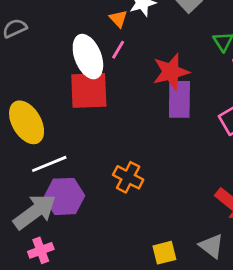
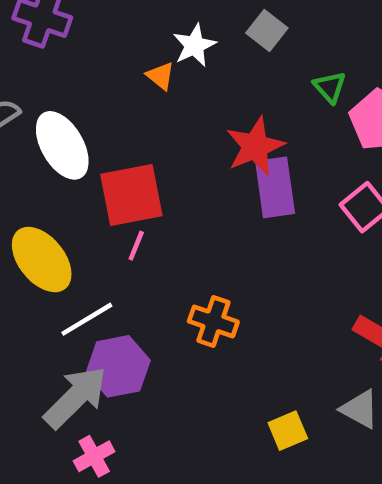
pink line: (118, 50) -> (136, 246), moved
white ellipse: (88, 57) -> (62, 145), moved

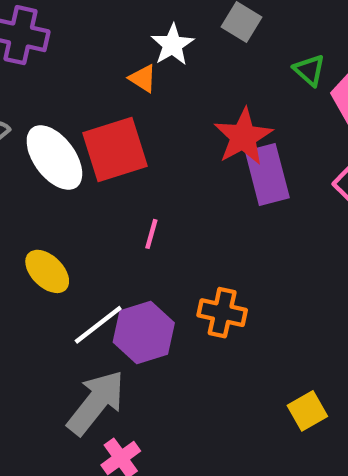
red square: (131, 195) -> (115, 149), moved
pink line: (136, 246) -> (151, 234), moved
yellow ellipse: (42, 260) -> (47, 271), size x0.7
purple hexagon: (118, 366) -> (144, 333), moved

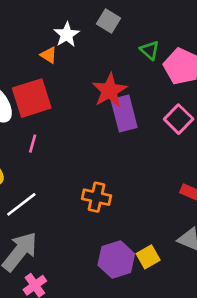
pink line: (151, 234) -> (33, 144), moved
purple hexagon: (144, 333) -> (116, 260), moved

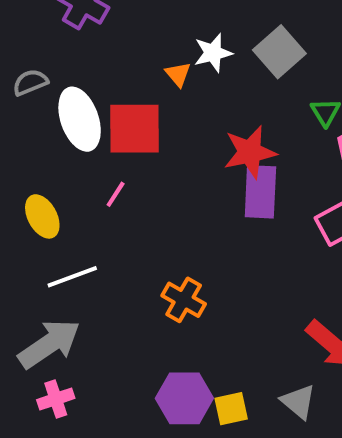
gray square: (109, 21) -> (279, 52), size x1.4

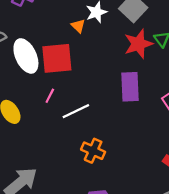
red star: (250, 152) -> (138, 44), moved
white line: (72, 277) -> (76, 111), moved

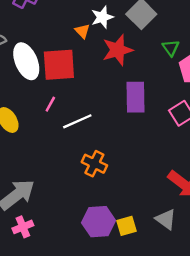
red star: (138, 44) -> (118, 50), moved

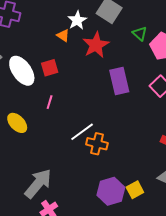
red square: (59, 65) -> (50, 68), size x0.6
white line: (77, 121) -> (82, 132), moved

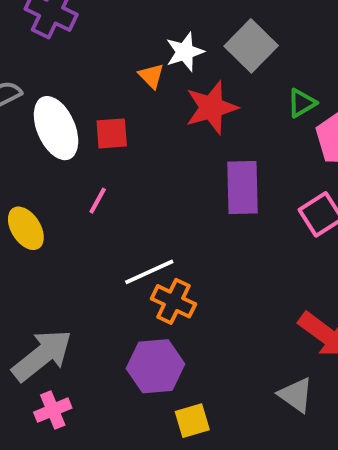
green triangle: (140, 34) -> (302, 103), turned 35
yellow square: (135, 190) -> (192, 421), moved
purple hexagon: (111, 191) -> (156, 366), moved

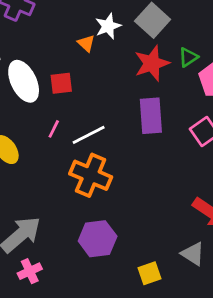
red star: (211, 108) -> (152, 63), moved
white line: (149, 272) -> (89, 135), moved
orange cross: (173, 301) -> (91, 175), moved, size x1.4
yellow square: (192, 421) -> (149, 273), moved

